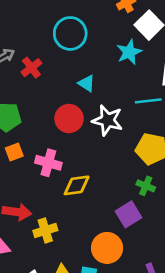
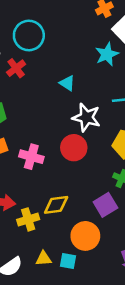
cyan circle: (70, 33) -> (29, 35), moved
red circle: (69, 119) -> (74, 148), moved
yellow diamond: (77, 185) -> (56, 205), moved

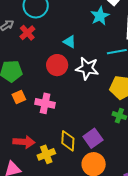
red circle: (74, 148) -> (57, 65), moved
yellow diamond: (56, 205) -> (68, 141), turned -75
purple square: (105, 205) -> (93, 138), moved

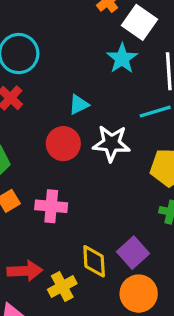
cyan triangle: (70, 42) -> (79, 105), turned -48

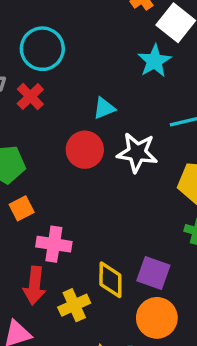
pink cross: (51, 206) -> (54, 244), moved
purple square: (133, 253) -> (153, 273), turned -32
red arrow: (25, 271) -> (34, 286), turned 96

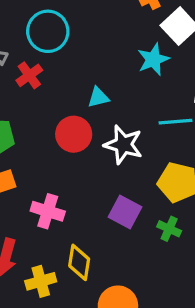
pink cross: (54, 244) -> (48, 211), moved
purple square: (153, 273) -> (125, 212), moved

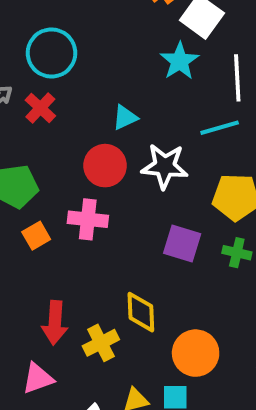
pink cross: (48, 211) -> (88, 219), moved

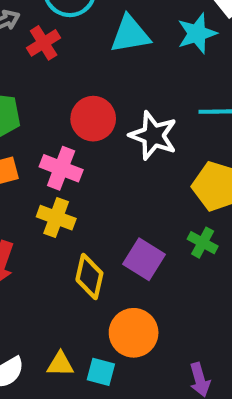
cyan triangle: (125, 117) -> (130, 34), moved, size x1.5
purple square: (182, 243) -> (144, 259), moved
yellow cross: (101, 343) -> (56, 218), moved, turned 32

